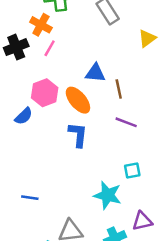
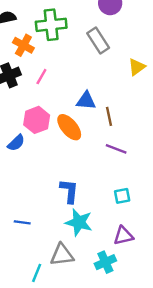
orange cross: (41, 25) -> (23, 45), moved
blue L-shape: (78, 135) -> (69, 191), moved
cyan star: (108, 195) -> (79, 222), moved
purple triangle: (142, 221) -> (123, 236), moved

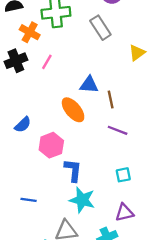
pink hexagon: (37, 120) -> (51, 145), moved

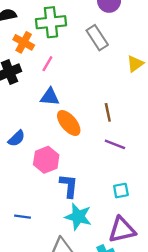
pink line: (47, 62) -> (47, 64), moved
blue triangle: (89, 85) -> (50, 97), moved
purple triangle: (124, 213) -> (122, 230), size x1.4

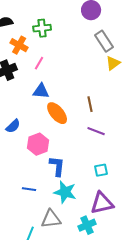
green cross: (51, 22) -> (42, 28), size x0.7
gray rectangle: (97, 38) -> (104, 41), moved
blue line: (22, 217) -> (29, 189), moved

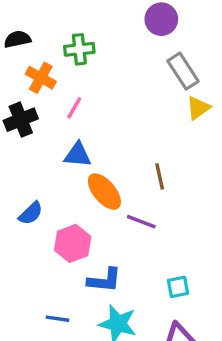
purple line: (96, 131) -> (141, 222), moved
blue L-shape: (57, 166) -> (104, 280), turned 90

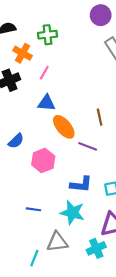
blue L-shape: (104, 280) -> (81, 184), moved

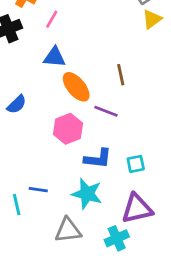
pink hexagon: (43, 161) -> (68, 129), moved
cyan line: (34, 258) -> (17, 205), moved, turned -35

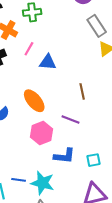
blue triangle: (55, 57) -> (48, 62), moved
orange ellipse: (76, 87) -> (34, 101), moved
cyan star: (87, 194) -> (43, 183), moved

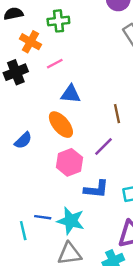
pink line: (29, 49) -> (55, 64), turned 32
blue triangle: (48, 62) -> (71, 94), moved
purple line: (71, 119) -> (104, 146), turned -66

